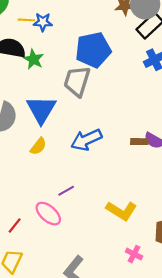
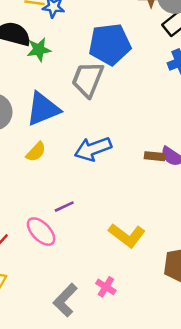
green star: (33, 59) -> (39, 50), turned 30
blue triangle: (41, 109) -> (43, 109), turned 32
pink cross: (134, 254) -> (106, 287), moved

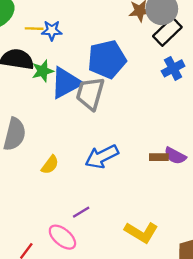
blue triangle: (43, 109) -> (66, 83), moved

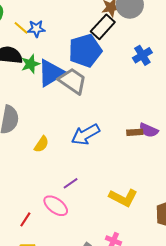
yellow line: (34, 29) -> (21, 28), turned 42
black rectangle: (167, 32) -> (103, 27), moved
gray trapezoid: (90, 93) -> (72, 81), turned 112

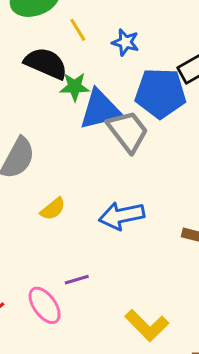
blue star: (36, 29) -> (125, 42), moved

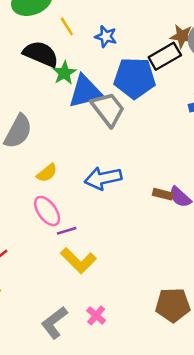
green star: (75, 87) -> (64, 73), turned -30
pink ellipse: (45, 305) -> (47, 211), moved
yellow L-shape: (147, 325) -> (78, 261), moved

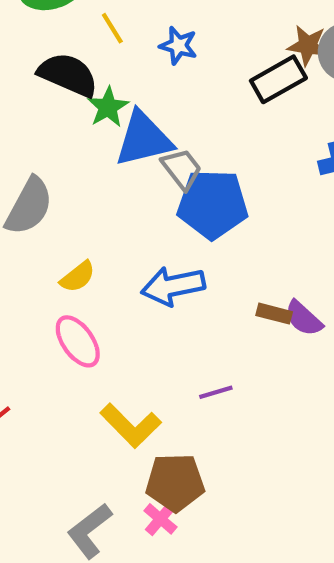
blue pentagon: (135, 78) -> (213, 204), moved
gray trapezoid: (108, 109) -> (182, 169), size x0.7
purple line: (67, 231) -> (216, 392), moved
brown pentagon: (173, 305) -> (175, 482), moved

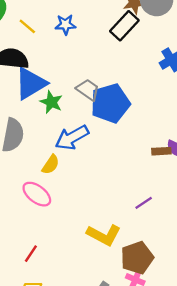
green star: (108, 107) -> (51, 102), moved
blue triangle: (144, 139) -> (31, 83), moved
blue arrow: (173, 286) -> (72, 138), moved
pink ellipse: (78, 341) -> (37, 194), moved

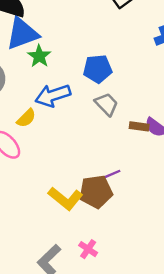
gray trapezoid: (88, 90) -> (107, 104), moved
blue pentagon: (110, 103) -> (98, 69), size x0.7
brown pentagon: (137, 258) -> (96, 192), moved

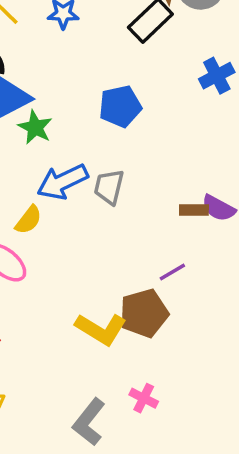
blue pentagon: (98, 69) -> (120, 106), moved
gray trapezoid: (107, 104) -> (109, 187), moved, turned -115
purple line: (111, 174) -> (172, 272), moved

